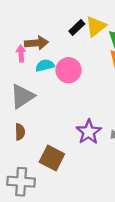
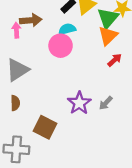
cyan semicircle: (45, 65) -> (67, 29), moved

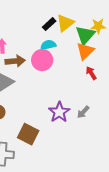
brown arrow: (31, 20) -> (15, 61), moved
red arrow: (115, 60) -> (91, 73), turned -80

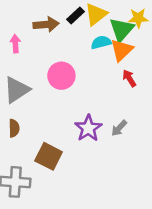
cyan semicircle: (48, 45) -> (101, 42), moved
pink circle: (42, 60) -> (61, 76), moved
brown arrow: (15, 61) -> (46, 24), moved

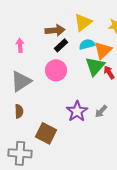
black rectangle: (76, 15) -> (61, 45), moved
brown arrow: (46, 24) -> (55, 30), moved
green triangle: (122, 30) -> (95, 66), moved

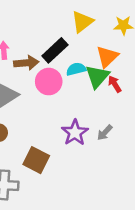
brown arrow: (55, 30) -> (26, 63), moved
cyan semicircle: (87, 44) -> (76, 69), moved
black rectangle: (61, 45) -> (55, 50), size x1.5

